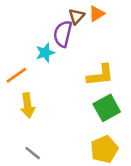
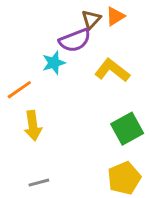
purple semicircle: (63, 34) -> (75, 40), turned -124
yellow L-shape: (100, 75) -> (112, 70), moved, turned -136
gray line: (33, 153) -> (39, 183), turned -54

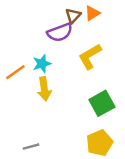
cyan star: (54, 63) -> (42, 64), moved
yellow L-shape: (112, 70) -> (90, 56), turned -68
yellow arrow: (33, 126) -> (44, 89), moved

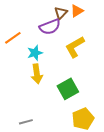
orange line: (15, 72) -> (13, 38), moved
green square: (102, 103) -> (68, 89), moved

